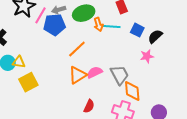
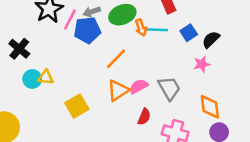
blue square: (137, 30) -> (189, 33), turned 32
yellow square: (28, 82) -> (77, 106), moved
orange diamond: (132, 91) -> (210, 107), moved
red semicircle: (89, 106) -> (144, 117), moved

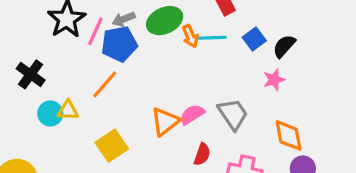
orange line: (116, 59) -> (105, 84), moved

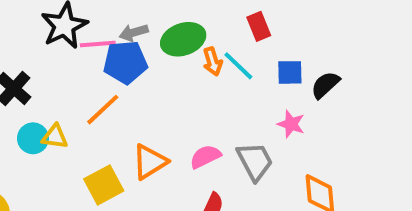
pink line: (95, 31) -> (98, 44), turned 56
cyan line: (212, 38) -> (238, 66), turned 40
blue square: (254, 39) -> (290, 72), turned 30
pink star: (274, 80) -> (291, 124), moved, turned 30
orange triangle: (165, 122) -> (150, 162), moved

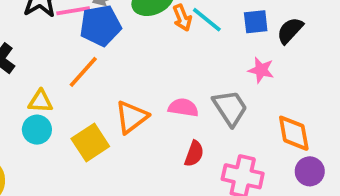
cyan circle: (33, 138) -> (37, 130), moved
pink semicircle: (205, 157) -> (183, 108), turned 40

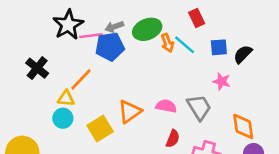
orange line: (83, 72) -> (81, 79), moved

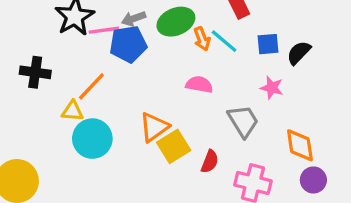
black cross: (37, 68) -> (35, 72), turned -30
pink semicircle: (166, 106) -> (199, 84), moved
cyan circle: (63, 118) -> (92, 139), moved, size x1.5
yellow square: (100, 128) -> (174, 146), moved

